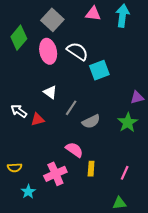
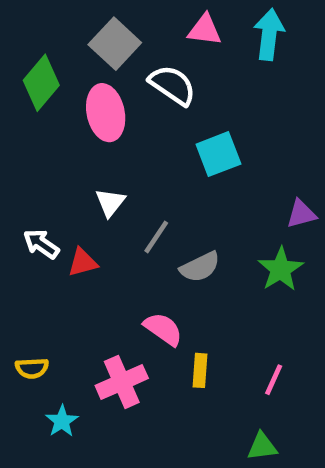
white semicircle: (77, 51) -> (172, 85), moved
white triangle: (50, 92) -> (110, 202), turned 32

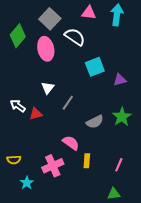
purple triangle: (301, 214) -> (120, 80), moved
gray semicircle: (200, 267) -> (95, 122), moved

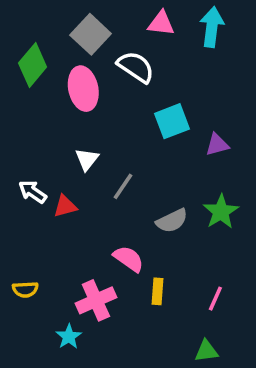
cyan star: (27, 183) -> (69, 337), moved

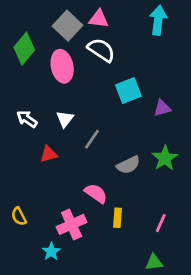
pink triangle: (161, 23) -> (99, 19), moved
white arrow: (33, 192) -> (27, 119), moved
yellow semicircle: (25, 290) -> (19, 216), turned 66

